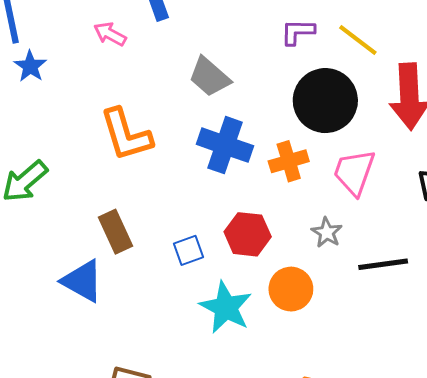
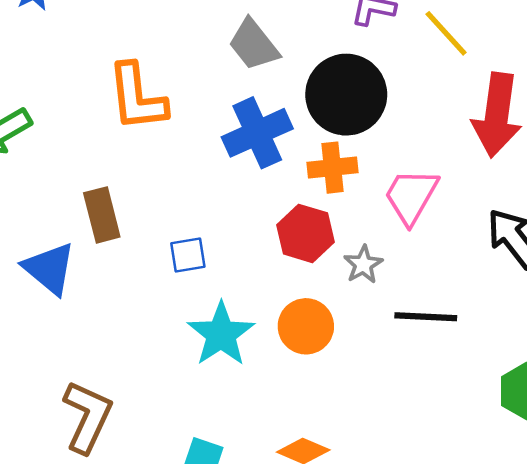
black circle: (325, 101) -> (346, 95), moved
blue cross: (225, 145) -> (257, 133), turned 36
red hexagon: (248, 234) -> (306, 233), moved

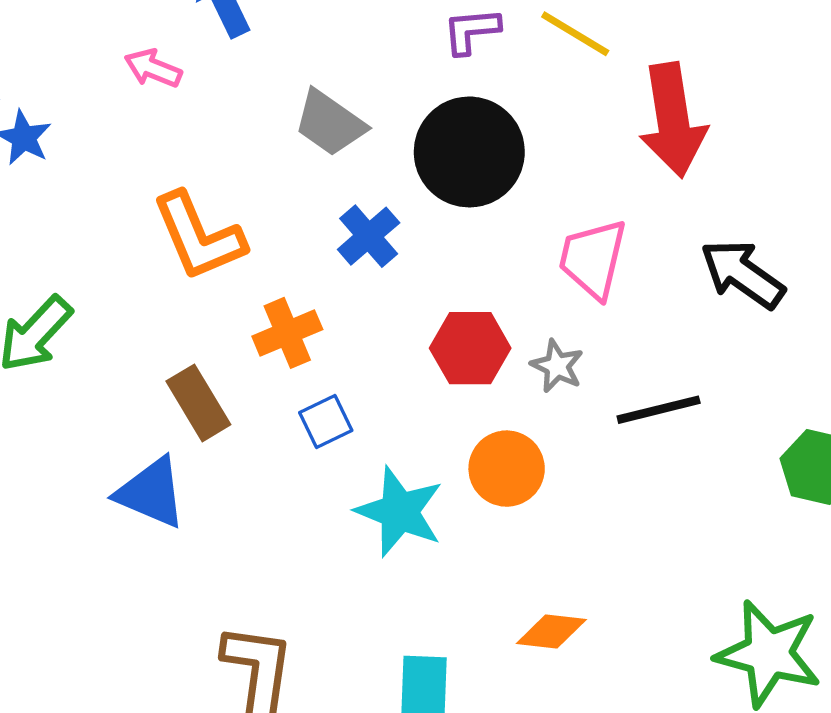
blue cross: (257, 133) -> (369, 236), size x0.7
orange cross: (333, 168) -> (287, 333), moved

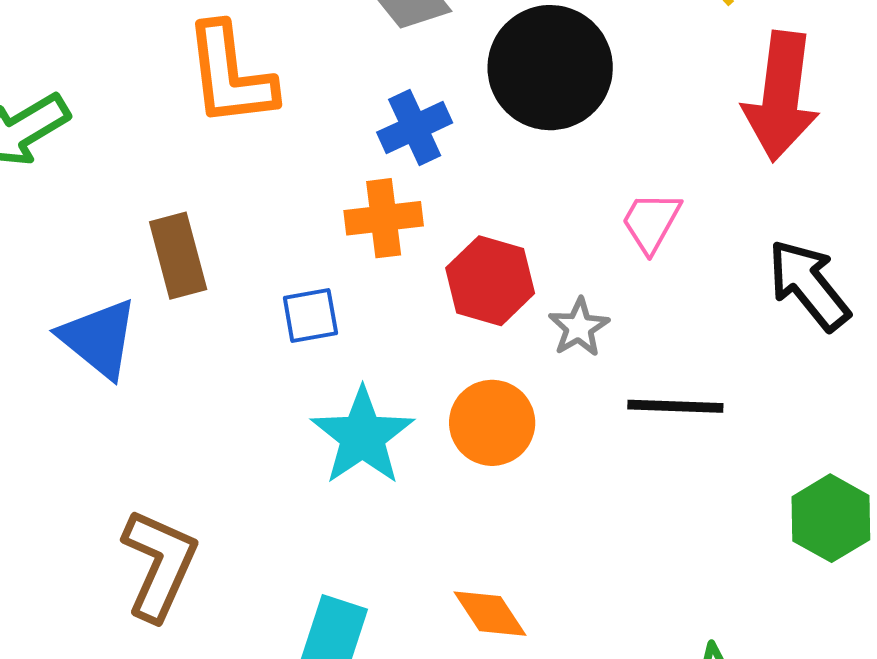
pink trapezoid: (593, 259) -> (651, 222), size x0.7
orange cross: (287, 333) -> (384, 218), moved
orange diamond: (551, 632) -> (490, 614), turned 34

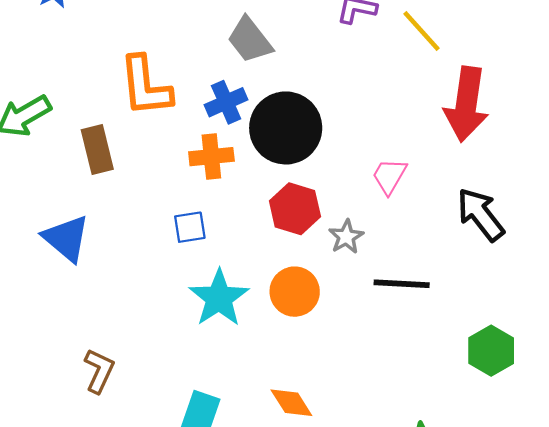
black circle: (550, 68) -> (286, 128), moved
blue cross: (415, 128) -> (226, 102), moved
orange cross: (384, 218) -> (211, 157), moved
brown rectangle: (178, 256) -> (97, 150), moved
brown L-shape: (159, 565) -> (99, 371), size x0.7

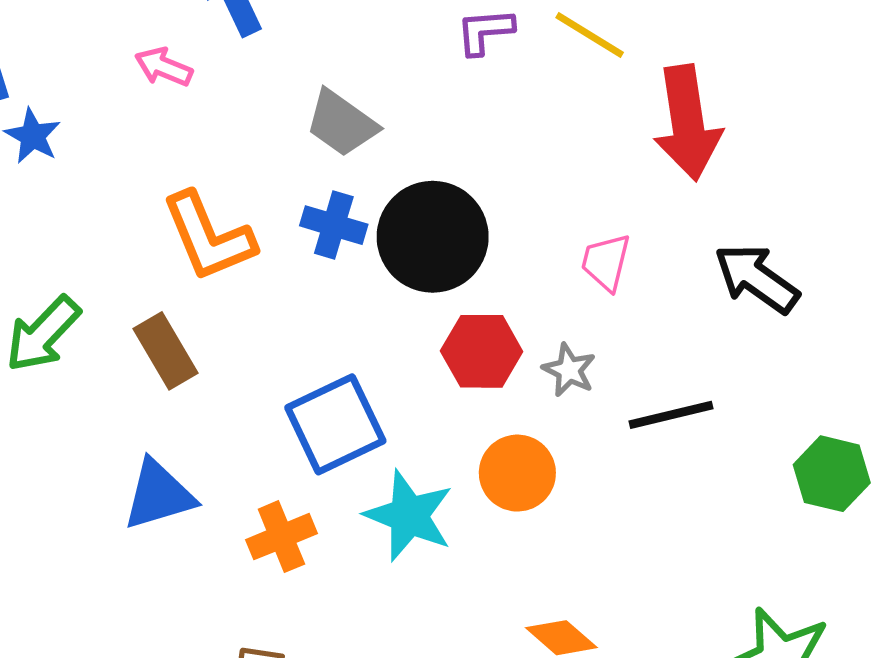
blue cross: (226, 102) -> (334, 225), turned -33
orange cross: (211, 157) -> (281, 537), moved
blue square: (190, 227) -> (335, 424), size x1.8
blue triangle: (66, 238) -> (159, 495), turned -40

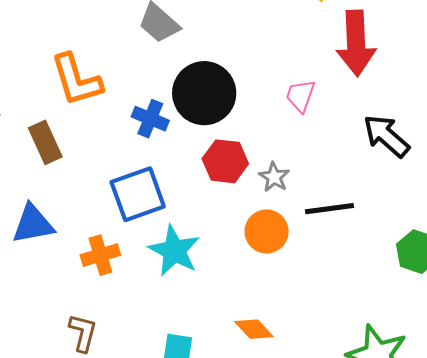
blue cross: (334, 225) -> (150, 119), moved
pink trapezoid: (606, 262) -> (300, 96), moved
orange circle: (517, 473) -> (267, 231), moved

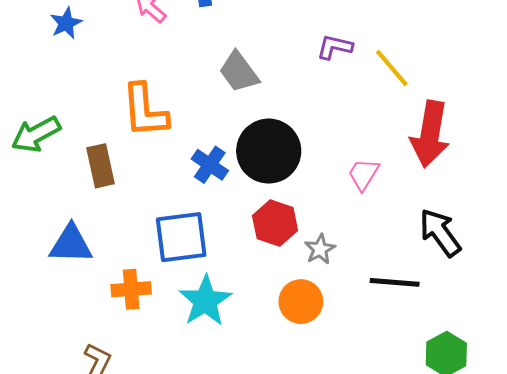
black line: (330, 209) -> (395, 282), moved

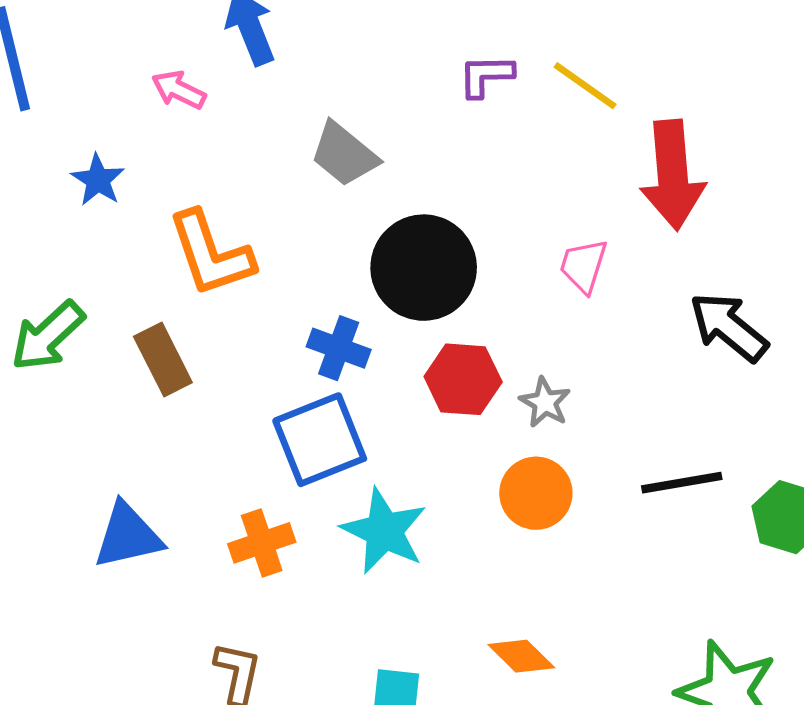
blue star: (66, 23) -> (98, 180), moved
blue cross: (210, 165) -> (339, 348), moved
blue triangle: (71, 244) -> (128, 536), moved
black line: (395, 282) -> (682, 483), moved

